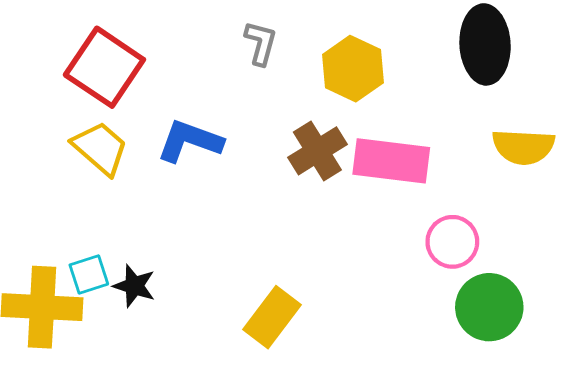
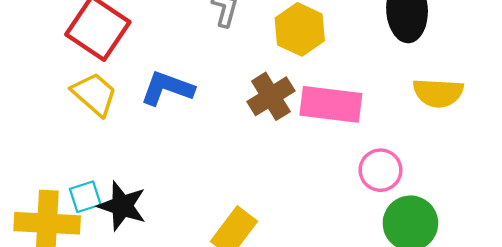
black star: (134, 286) -> (122, 206), size x1.4

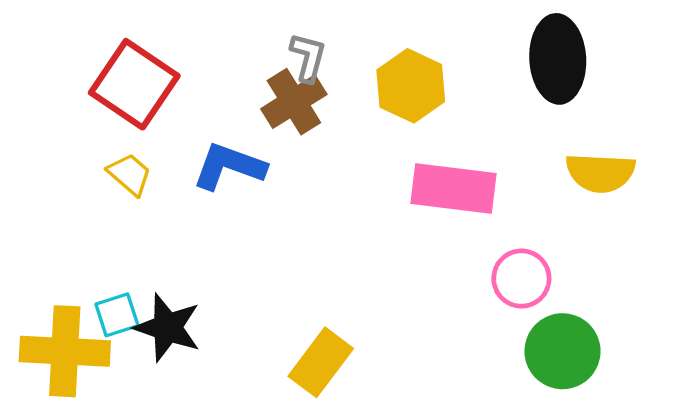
yellow trapezoid: (94, 94) -> (130, 174), size x0.7
brown cross: (271, 96) -> (294, 102), moved

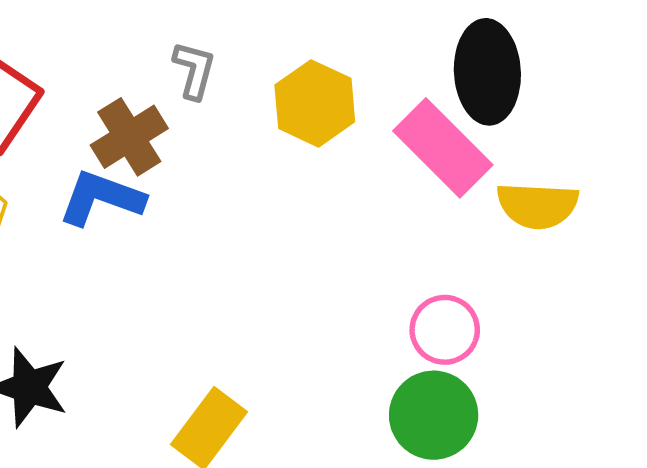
brown cross: (294, 102) -> (129, 137), moved
pink rectangle: (453, 188) -> (443, 148), moved, turned 38
green circle: (562, 351) -> (434, 415), moved

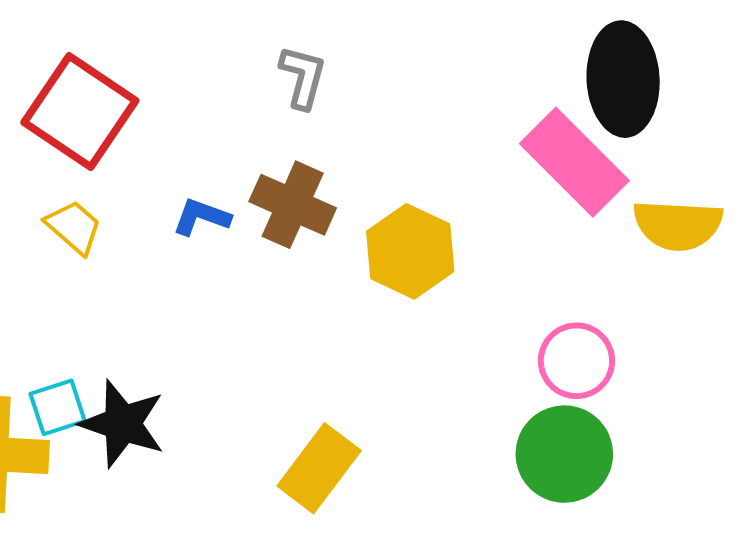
yellow hexagon: (315, 103) -> (410, 251), moved
brown cross: (129, 137) -> (293, 205), moved, turned -34
blue L-shape: (101, 198) -> (201, 217), size x0.6

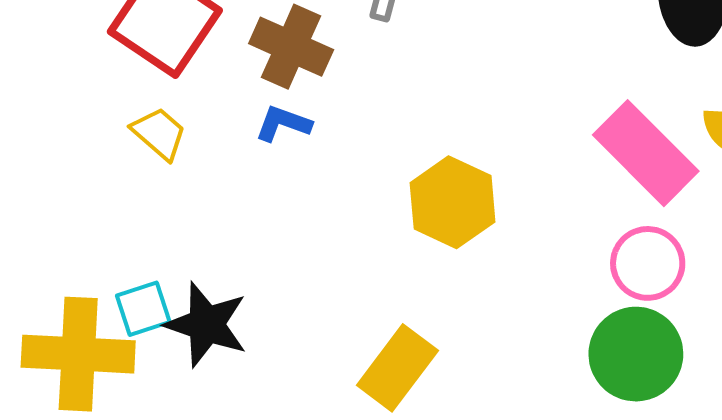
pink rectangle: (574, 162) -> (646, 153), moved
brown cross: (293, 205) -> (291, 47), moved
yellow hexagon: (410, 251) -> (453, 202), moved

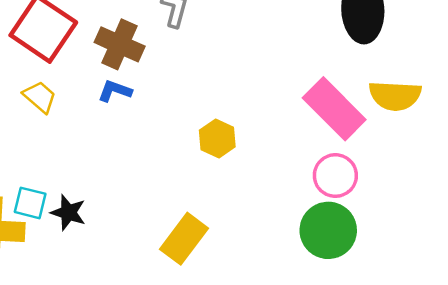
yellow hexagon: (453, 202) -> (217, 139), size x0.7
cyan square: (143, 309) -> (30, 203), turned 32
black star: (206, 324) -> (68, 212), size x0.7

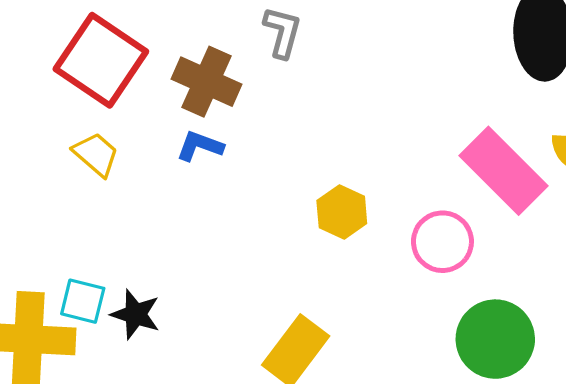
pink circle: (335, 176) -> (442, 242), moved

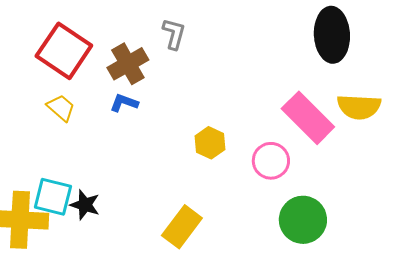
brown cross: (207, 82) -> (128, 64), turned 36
cyan square: (83, 301) -> (53, 197), size x1.4

